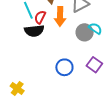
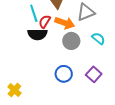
orange arrow: (60, 16) -> (65, 23), turned -78
gray circle: (85, 32) -> (71, 41), moved

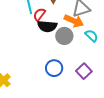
orange arrow: (65, 23) -> (74, 21), moved
black semicircle: (37, 34) -> (47, 26), moved

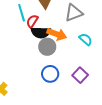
orange arrow: (74, 21) -> (57, 34), moved
gray circle: (64, 36) -> (47, 47), moved

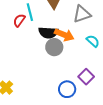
red semicircle: (32, 21) -> (19, 20), moved
blue circle: (50, 74) -> (67, 89), moved

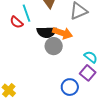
red semicircle: (19, 20) -> (17, 22), turned -80
cyan semicircle: (93, 41) -> (91, 57), moved

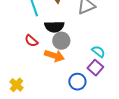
red semicircle: (17, 22) -> (31, 41), moved
orange arrow: (63, 33) -> (54, 56), moved

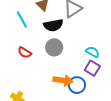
black semicircle: (54, 27) -> (53, 25), moved
orange arrow: (54, 56) -> (63, 80), moved

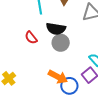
black semicircle: (53, 25) -> (56, 29), moved

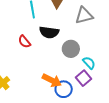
gray circle: (61, 43) -> (71, 49), moved

